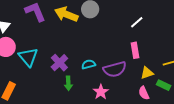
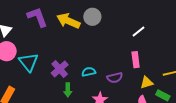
purple semicircle: (115, 69) -> (115, 78), size x0.7

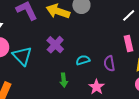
purple cross: (60, 69) -> (55, 45), moved
purple semicircle: (115, 78) -> (109, 64), turned 98

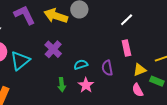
cyan triangle: (22, 56) -> (20, 61), turned 35
pink star: (97, 87) -> (86, 85), moved

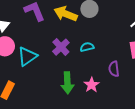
cyan semicircle: (81, 65) -> (87, 47), moved
green arrow: (62, 85) -> (67, 83), size x1.5

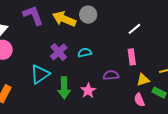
cyan triangle: (27, 56) -> (40, 74), moved
purple semicircle: (114, 69) -> (111, 75), turned 91

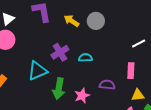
yellow arrow: (64, 19) -> (72, 21), size x0.7

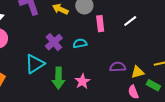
pink rectangle: (131, 71) -> (100, 24), moved
purple semicircle: (107, 85) -> (118, 67), moved

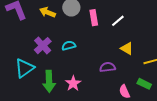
pink rectangle: (100, 24) -> (94, 18), moved
yellow triangle: (138, 72) -> (127, 48), moved, turned 48

